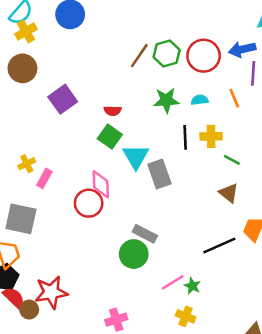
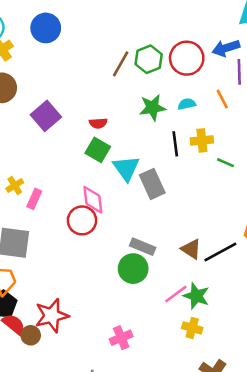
brown triangle: (229, 193) -> (191, 249), moved
green star: (192, 286) -> (196, 296), size x1.5

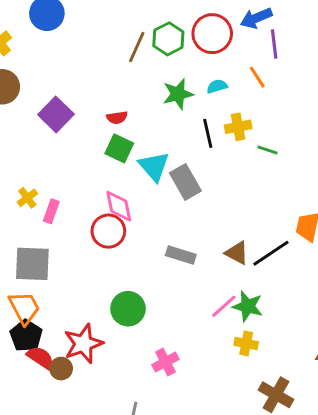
green circle: (133, 269) -> (128, 309), moved

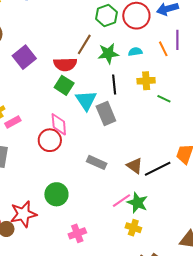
purple line: (274, 44) -> (177, 40), moved
brown line: (137, 47) -> (84, 44), moved
red semicircle: (117, 118) -> (65, 64), size x1.6
black line: (208, 133) -> (114, 85), moved
pink rectangle: (51, 211) -> (13, 122), turned 35

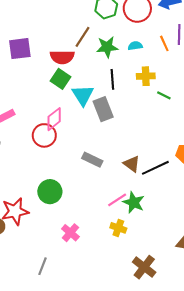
purple square: (24, 57) -> (20, 49), turned 30
pink diamond: (59, 124) -> (54, 119), turned 55
yellow cross: (133, 228) -> (118, 228), moved
pink cross: (77, 233) -> (70, 233), turned -30

